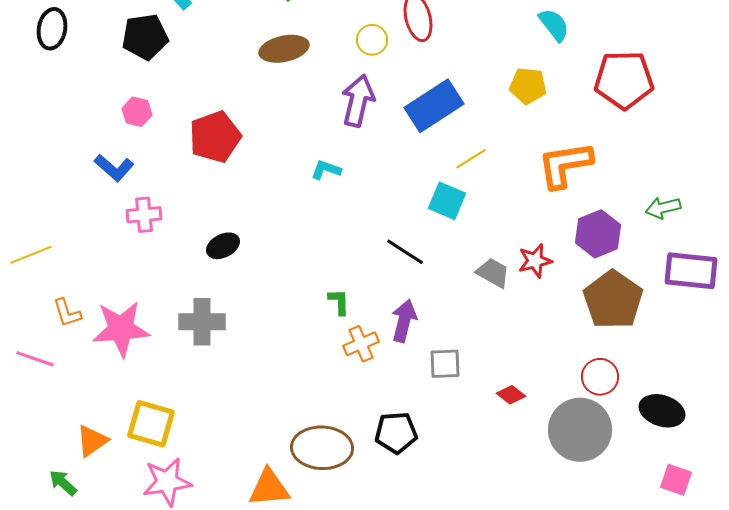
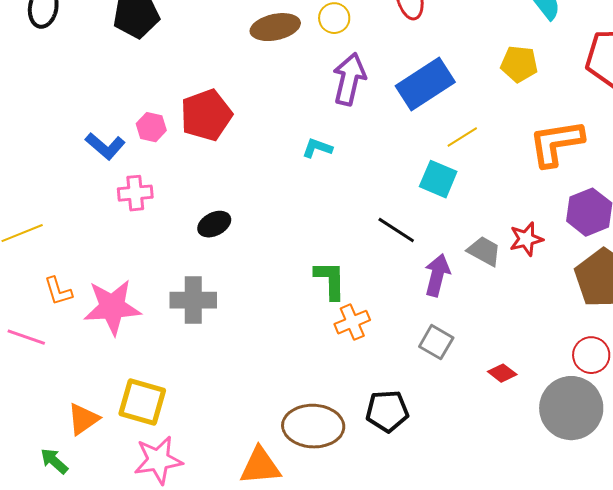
yellow circle: (372, 40) -> (334, 18), moved
pink hexagon: (137, 112) -> (151, 127), moved
green L-shape: (339, 302) -> (330, 280), size x1.5
purple arrow: (404, 321) -> (437, 275), moved
gray square: (445, 364) -> (436, 342), turned 32

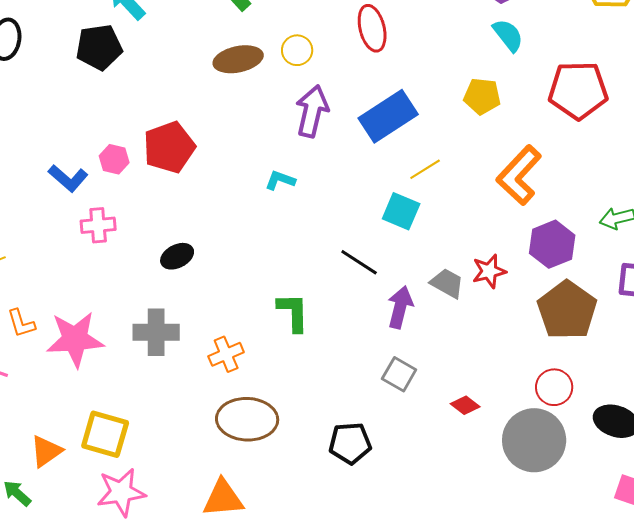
orange L-shape: (556, 143) -> (519, 175), turned -38
orange cross: (352, 322) -> (226, 354), moved
brown ellipse: (313, 426) -> (247, 419), moved

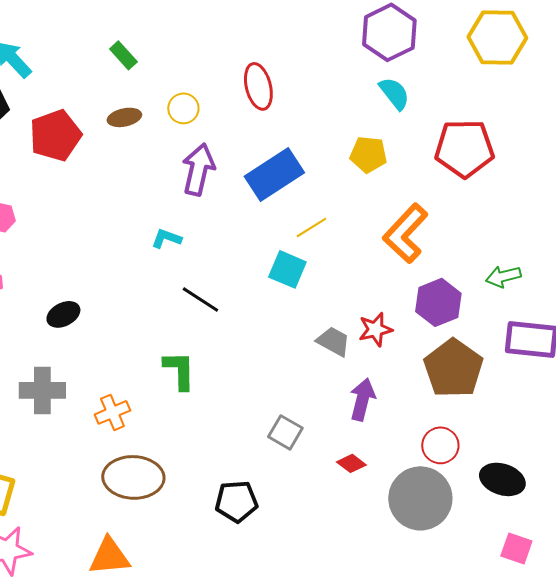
brown ellipse: (238, 59) -> (124, 117), size x0.7
red pentagon: (169, 147) -> (55, 135), moved
black line: (359, 262) -> (200, 299), moved
purple arrow: (400, 307) -> (362, 399), moved

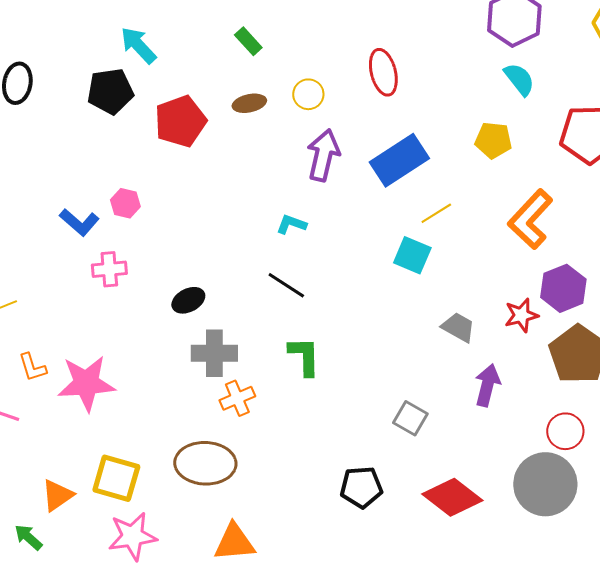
black line: (200, 299) -> (286, 285), moved
red star: (375, 329) -> (521, 315), moved
gray cross: (42, 390) -> (214, 353), moved
red diamond: (351, 463) -> (452, 497), moved, size x2.0
brown ellipse: (133, 477) -> (205, 463), moved

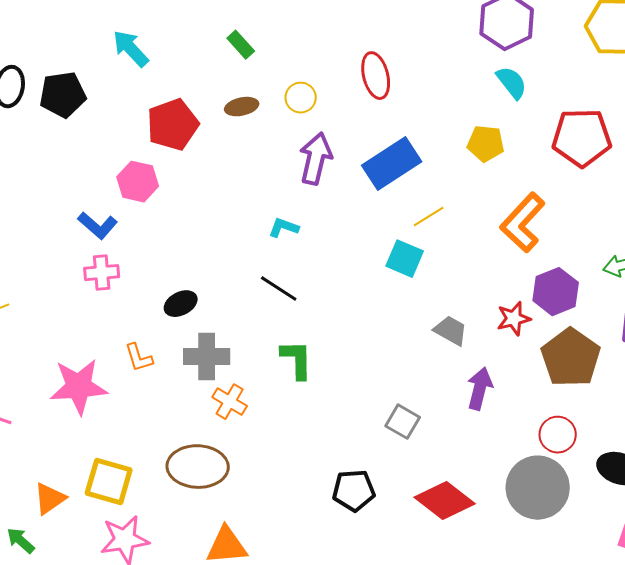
black pentagon: (110, 91) -> (63, 95), moved
pink hexagon: (125, 203) -> (138, 182), moved, size x1.4
blue L-shape: (79, 222) -> (98, 226), moved
orange L-shape: (32, 367) -> (139, 358), moved
orange cross: (237, 398) -> (230, 402), turned -36

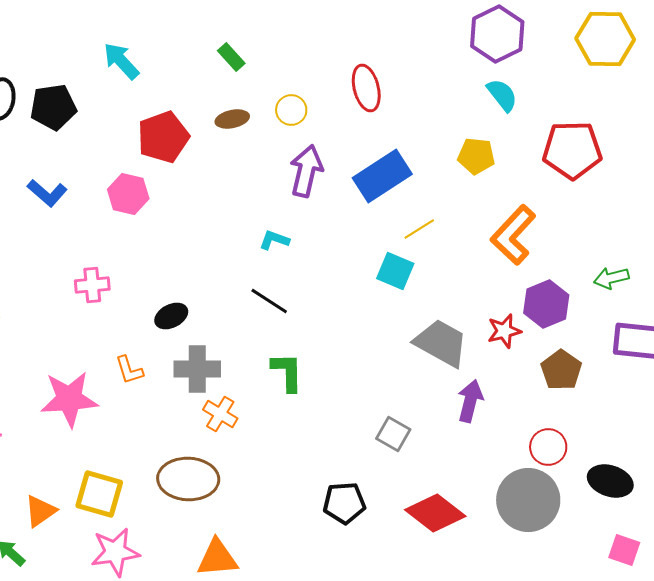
blue L-shape: (98, 226) -> (47, 193), moved
gray trapezoid: (451, 331) -> (441, 343), size x1.6
brown pentagon: (571, 358) -> (561, 370), size x0.7

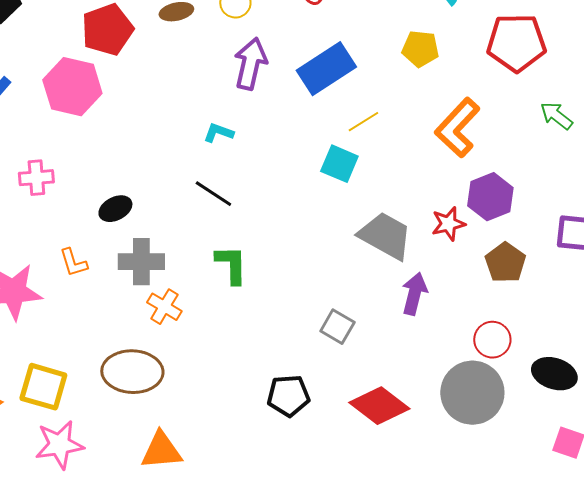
pink hexagon: (128, 194) -> (72, 87), size x1.4
green arrow: (611, 278) -> (556, 116), moved, turned 52

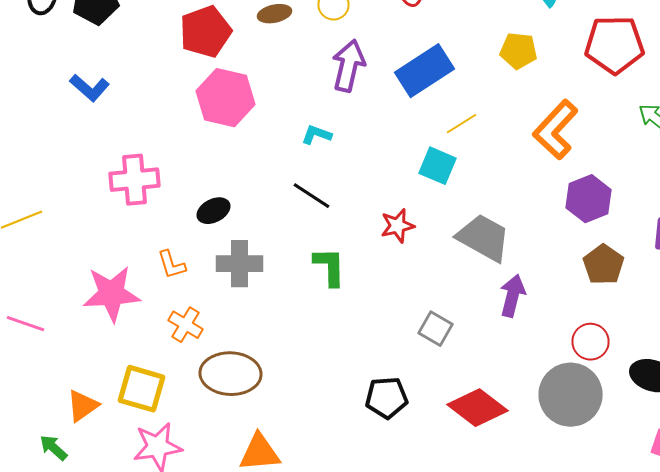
pink hexagon: (72, 87) -> (226, 98), moved
pink cross: (36, 178) -> (134, 180), size x1.4
red star: (448, 224) -> (398, 226), moved
orange cross: (164, 307) -> (186, 325), moved

